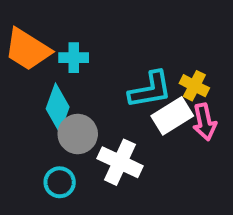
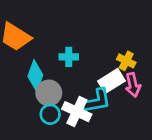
cyan cross: (74, 58) -> (69, 57), moved
cyan L-shape: (150, 90) -> (97, 101), moved
cyan circle: (60, 182) -> (50, 114), moved

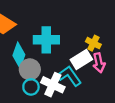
cyan cross: (69, 57) -> (46, 40), size x1.6
cyan L-shape: (97, 101) -> (69, 76), turned -115

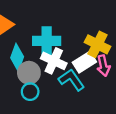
yellow cross: (93, 43) -> (97, 44), size x1.5
white cross: (53, 85) -> (54, 61), moved

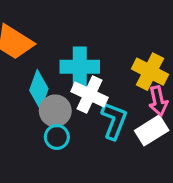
white rectangle: (84, 62) -> (152, 130), moved
cyan L-shape: (71, 80) -> (114, 121), turned 56

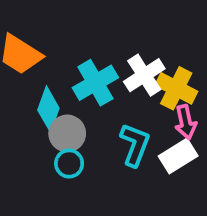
cyan cross: (80, 67) -> (95, 83), turned -30
white cross: (90, 94) -> (144, 75), moved, turned 32

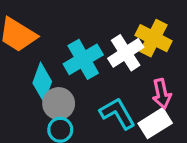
yellow cross: (176, 88) -> (154, 38), moved
cyan L-shape: (135, 145) -> (118, 113), turned -51

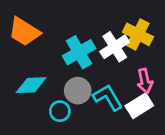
cyan diamond: (42, 82) -> (31, 85), moved, turned 68
gray circle: (59, 104) -> (78, 91), moved

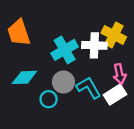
orange trapezoid: (24, 32) -> (19, 33), turned 40
white cross: (115, 47) -> (94, 45), turned 35

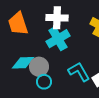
white cross: (94, 45) -> (57, 18), moved
gray circle: (63, 82) -> (39, 67), moved

